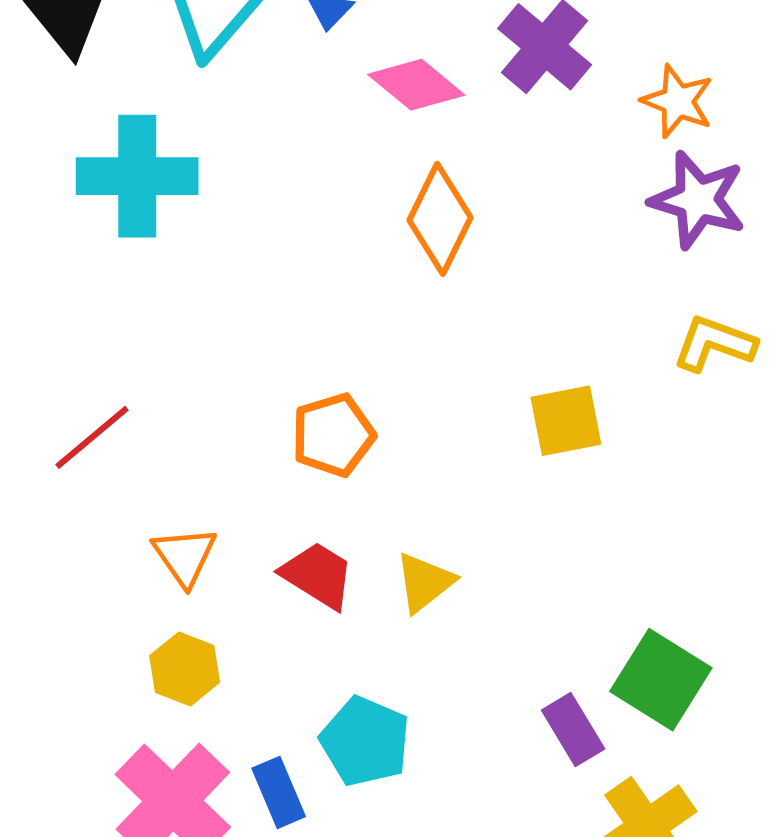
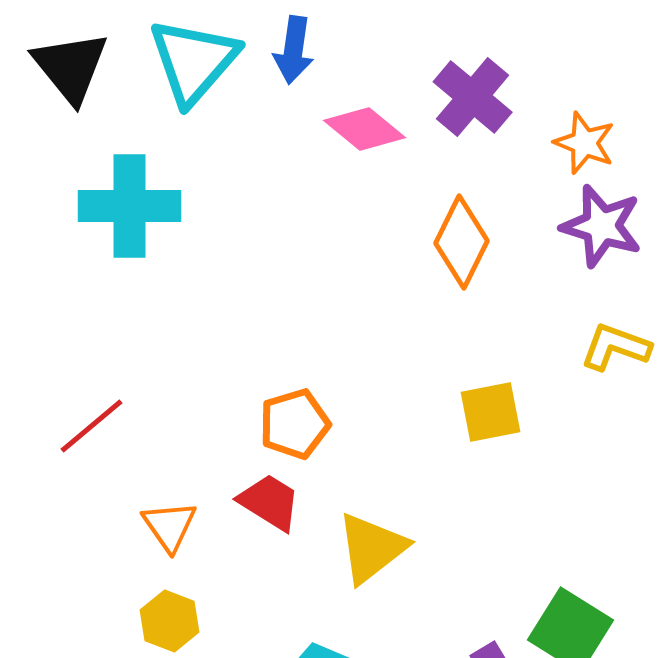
orange diamond: (440, 219) -> (462, 242), moved
red trapezoid: (318, 575) -> (270, 502), moved
yellow triangle: (425, 582) -> (372, 548), size x1.4

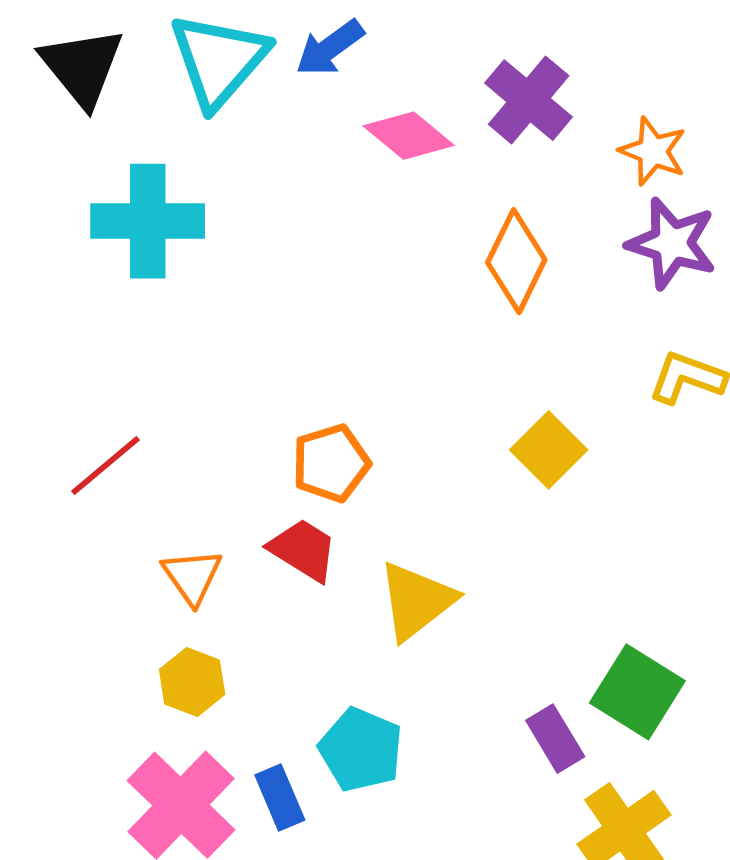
blue arrow: (294, 50) -> (330, 48), turned 46
yellow square: (491, 412) -> (549, 450), turned -34

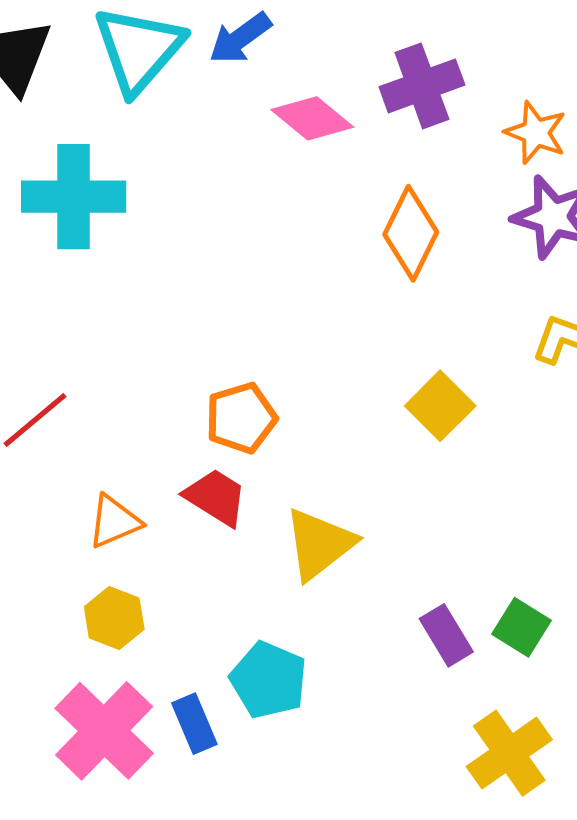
purple cross: (529, 100) -> (422, 86), turned 30
orange triangle: (192, 576) -> (114, 522), turned 42
green square: (637, 692) -> (521, 627), size x0.7
purple rectangle: (555, 739) -> (446, 635), moved

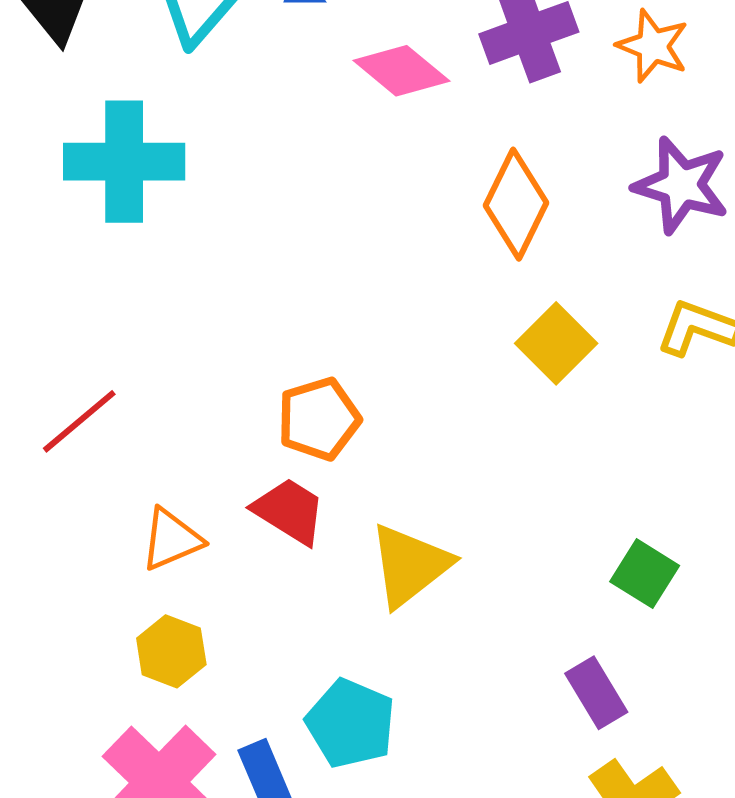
orange star: (536, 133) -> (653, 46), moved
yellow square: (440, 406) -> (556, 343), moved
green square: (521, 627) -> (645, 574), moved
purple rectangle: (446, 635) -> (596, 693), moved

